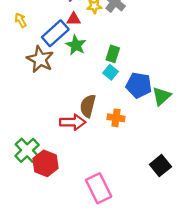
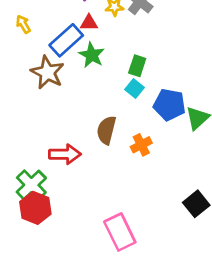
orange cross: (116, 118) -> (141, 145), turned -35
red arrow: (73, 122) -> (65, 154), moved
red hexagon: (46, 163) -> (35, 208), moved

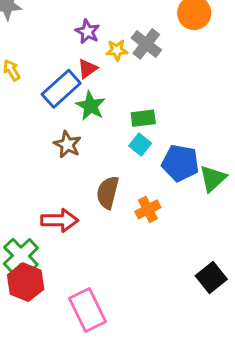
red triangle: (89, 23) -> (87, 69), turned -36
green rectangle: (137, 66) -> (143, 118), turned 65
brown star: (47, 72) -> (67, 144), moved, size x0.7
pink rectangle: (120, 232) -> (87, 310), moved

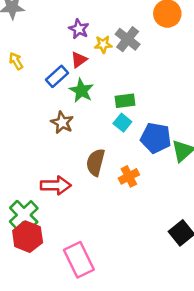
blue rectangle: (61, 89) -> (57, 76), size x0.7

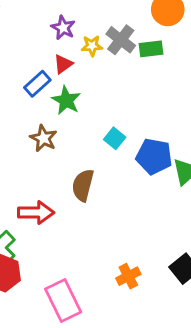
green rectangle: (125, 101) -> (151, 49), moved
orange cross: (129, 176) -> (128, 276), moved

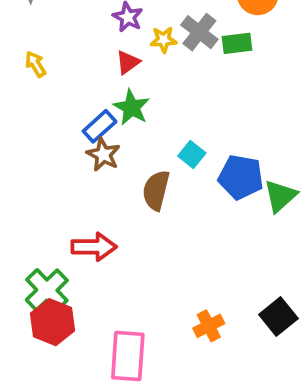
blue rectangle: (37, 84) -> (100, 126), moved
brown semicircle: (83, 185) -> (156, 190), moved
pink rectangle: (63, 300) -> (128, 356), turned 30

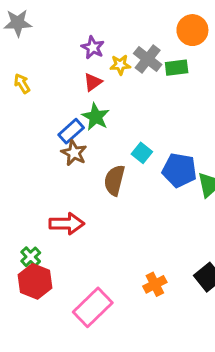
green cross: (47, 290) -> (31, 257), size x0.6
pink rectangle: (128, 356) -> (93, 307), turned 42

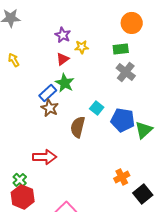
gray cross: (148, 59) -> (126, 72), moved
orange cross: (155, 284) -> (122, 177), moved

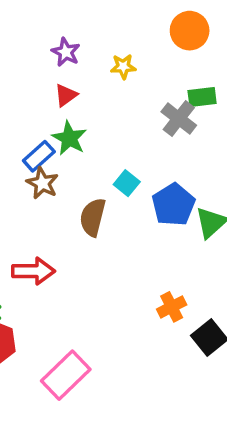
yellow star: (82, 47) -> (123, 66), moved
green rectangle: (121, 49) -> (202, 97), moved
blue pentagon: (123, 120) -> (173, 205), turned 30

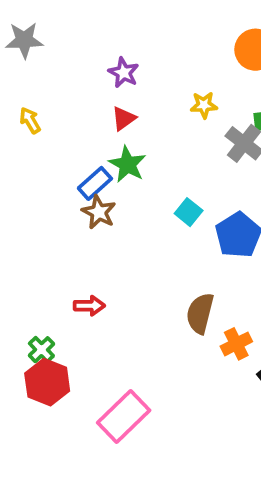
yellow star: (123, 66) -> (204, 105), moved
brown semicircle: (93, 217) -> (200, 313), moved
red arrow: (33, 271) -> (89, 306), size x0.7

